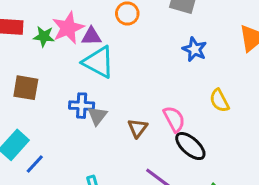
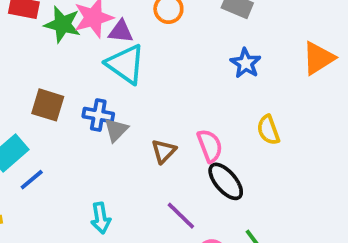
green star: (44, 36) -> (62, 24), size x1.4
brown square: (26, 88) -> (48, 105), moved

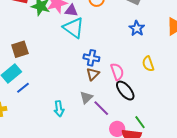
brown square: (48, 105) -> (20, 49), moved, turned -36
blue cross: (98, 115) -> (91, 58), moved
gray triangle: (116, 130) -> (86, 97), moved

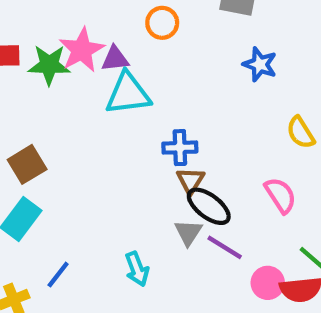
cyan triangle: (73, 28) -> (128, 94), turned -30
pink semicircle: (117, 72) -> (280, 195), moved
blue line: (23, 88) -> (58, 275), moved
black ellipse: (125, 91) -> (209, 206), moved

